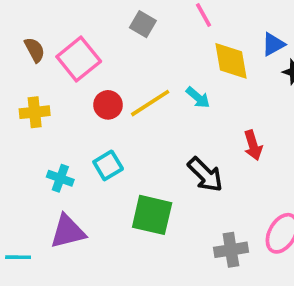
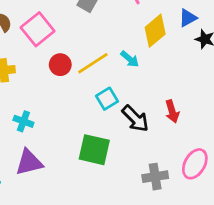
yellow diamond: (231, 61) -> (155, 31), turned 60
red arrow: (253, 145) -> (172, 111), moved
cyan square: (108, 165) -> (107, 99), moved

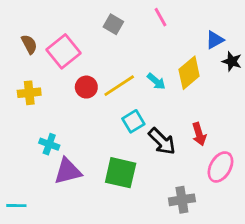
yellow diamond: (155, 31) -> (189, 73), moved
purple triangle: (29, 162) -> (68, 171), moved
pink ellipse: (195, 164) -> (220, 167), moved

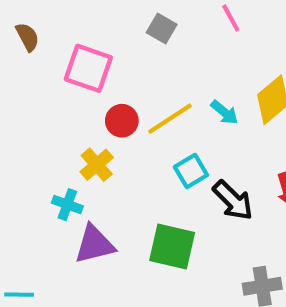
brown semicircle: (29, 44) -> (28, 37), moved
pink square: (63, 51) -> (88, 68), turned -32
yellow cross: (29, 93) -> (97, 165), moved, turned -35

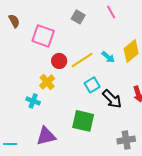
purple triangle: (95, 244) -> (46, 136), moved

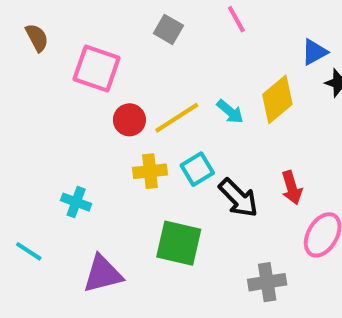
yellow cross: (47, 82) -> (150, 171), moved, turned 35
cyan line: (10, 144) -> (29, 251), moved, turned 32

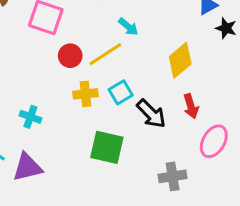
yellow diamond: (277, 99) -> (180, 60), moved
cyan arrow: (230, 112) -> (128, 27), moved
purple triangle: (103, 274) -> (27, 167), moved

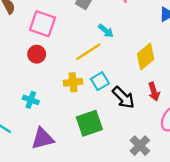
red circle: (70, 56) -> (37, 54), moved
green square: (107, 147) -> (89, 123), turned -32
purple triangle: (27, 167) -> (43, 139), moved
gray cross: (173, 176) -> (140, 146), turned -36

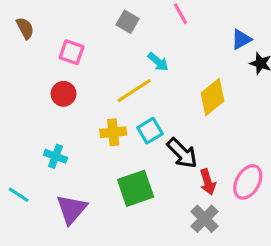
pink square: (43, 24) -> (72, 52), size x0.7
red arrow: (154, 92) -> (208, 182), moved
purple triangle: (43, 139) -> (72, 209), turned -35

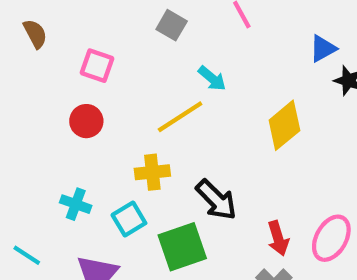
cyan square: (150, 131) -> (129, 219), moved
black arrow: (182, 153) -> (216, 200), moved

